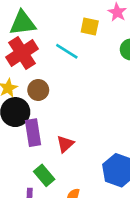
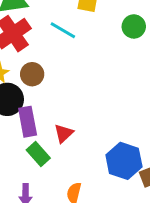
green rectangle: (44, 175) -> (38, 154), moved

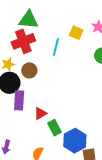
cyan line: (63, 30) -> (56, 47), turned 60
green rectangle: (38, 154) -> (55, 128), moved

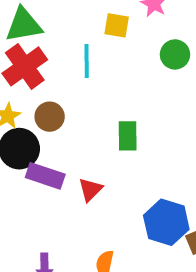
purple rectangle: (19, 100) -> (45, 176), turned -60
green rectangle: (55, 128) -> (128, 136), moved, turned 42

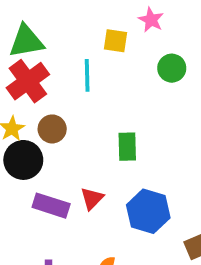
purple rectangle: (45, 176) -> (51, 206), moved
blue hexagon: (166, 222) -> (148, 211), moved

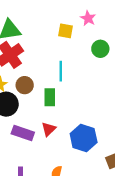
cyan line: (87, 75) -> (61, 71), moved
green rectangle: (127, 147) -> (50, 97), moved

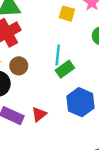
green rectangle: (50, 97) -> (65, 69), moved, turned 48
blue hexagon: (84, 138) -> (80, 102), moved

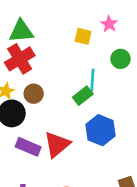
cyan line: (58, 55) -> (92, 80), moved
red triangle: (39, 114) -> (57, 144), size x1.6

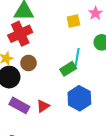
yellow square: (83, 36) -> (73, 21), turned -32
red triangle: (57, 144) -> (43, 106), size x0.6

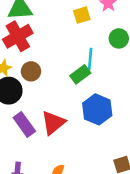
purple rectangle: (19, 105) -> (24, 124), turned 30
red triangle: (43, 106) -> (53, 123), size x1.5

